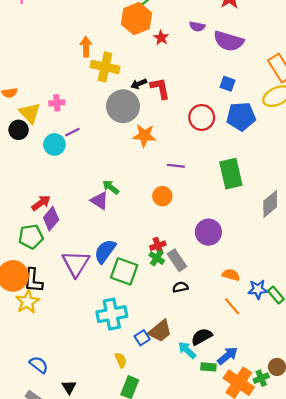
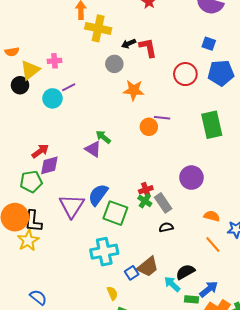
gray circle: (123, 106) -> (114, 64), size x0.6
yellow triangle: (30, 113) -> (30, 70), turned 35
orange circle: (162, 196) -> (149, 127), moved
purple diamond: (51, 219) -> (49, 165), turned 35

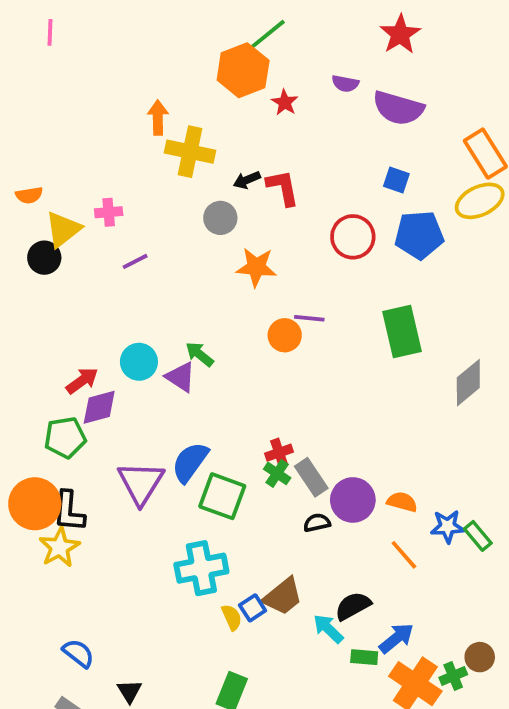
cyan circle: (52, 98) -> (139, 362), moved
purple circle: (191, 178) -> (353, 500), moved
yellow semicircle: (112, 293) -> (232, 617), moved

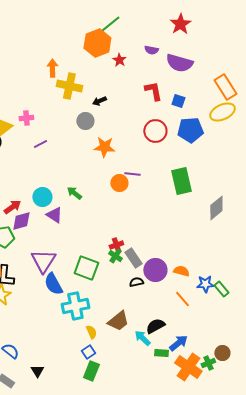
red L-shape: (283, 188) -> (153, 91), moved
purple triangle: (181, 377) -> (54, 215), moved
blue semicircle: (190, 462) -> (53, 284), moved, turned -65
blue square: (253, 608) -> (88, 352), moved

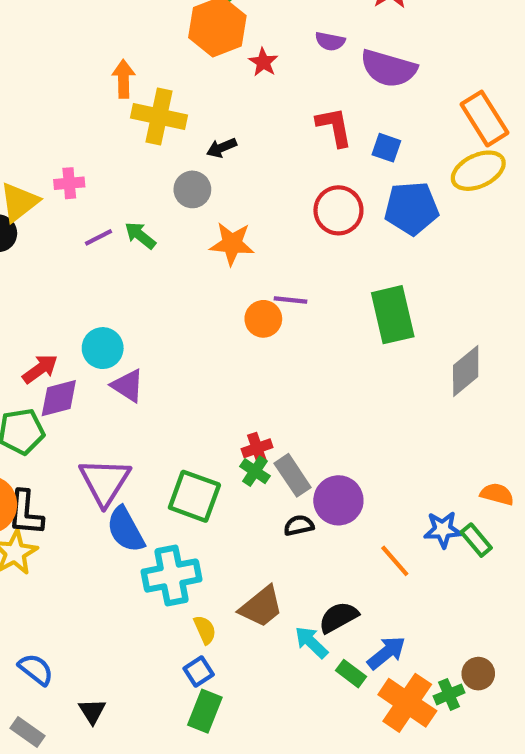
green arrow: (74, 193) -> (140, 235), moved
orange semicircle: (181, 271) -> (497, 494), moved
green rectangle: (161, 353) -> (351, 674), turned 32

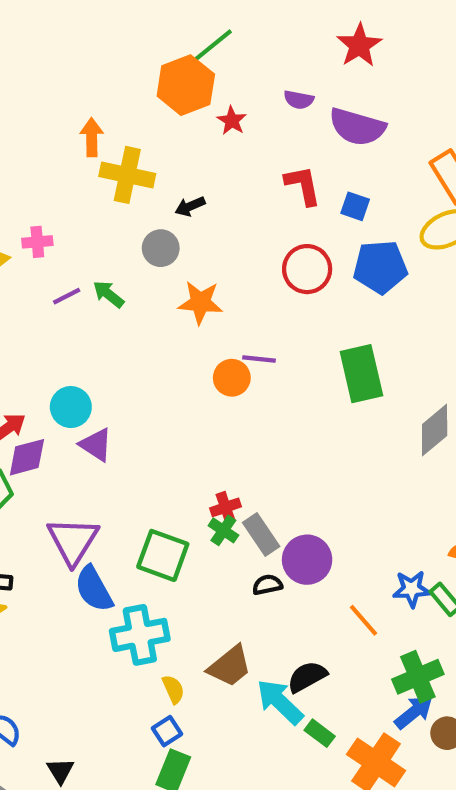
cyan arrow: (311, 642) -> (280, 702), size x1.4
blue arrow: (386, 653) -> (414, 712), moved
green cross: (449, 694) -> (418, 677), moved, size x1.6

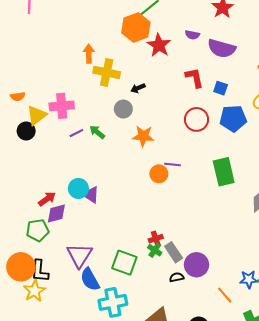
red star: (232, 121) -> (159, 45), size x1.6
pink cross: (37, 242) -> (62, 106), size x1.6
purple triangle: (96, 445) -> (91, 195), moved

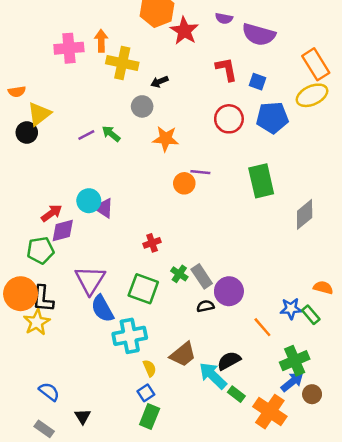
pink cross: (62, 106) -> (69, 48), moved
red cross: (156, 239) -> (152, 243), moved

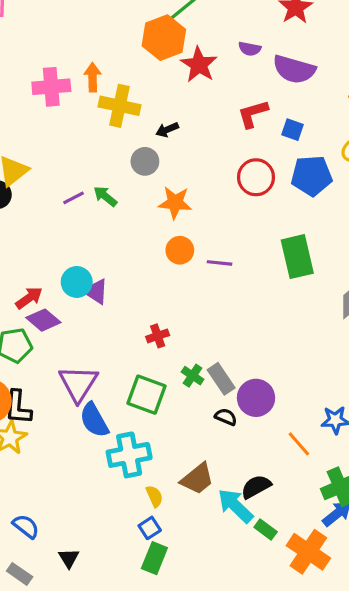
red L-shape: (226, 69) -> (253, 114), turned -95
purple line: (200, 172) -> (220, 263), moved
orange circle: (184, 183) -> (180, 250), moved
purple diamond: (63, 230) -> (43, 320), turned 55
black semicircle: (205, 306) -> (226, 417), turned 35

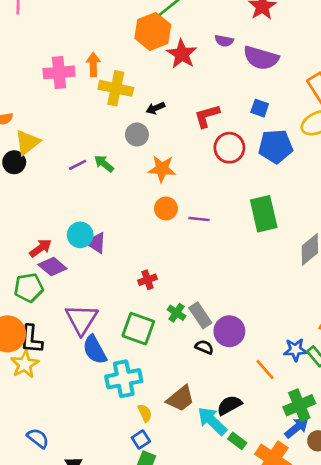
red L-shape: (253, 114) -> (207, 116), moved

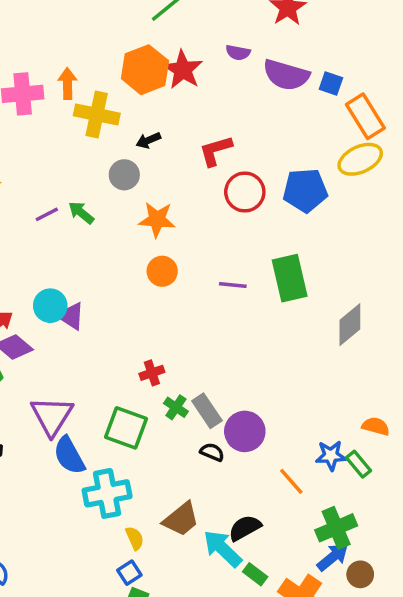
orange hexagon: (153, 32) -> (145, 70), moved
blue square: (260, 108) -> (331, 84), moved
purple line: (199, 219) -> (233, 285), moved
red cross: (147, 280) -> (152, 373), moved

